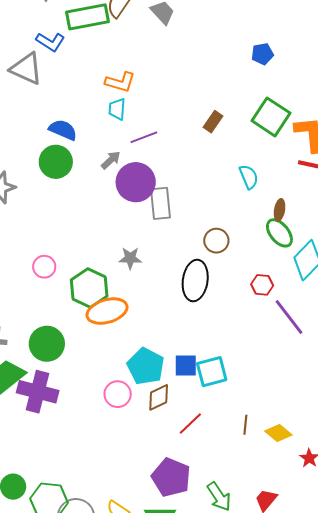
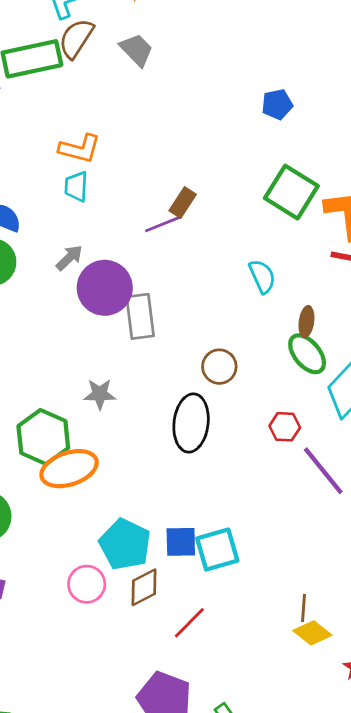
brown rectangle: (213, 122) -> (183, 203), moved
purple line: (144, 137) -> (164, 224), moved
brown line: (245, 425) -> (304, 608), moved

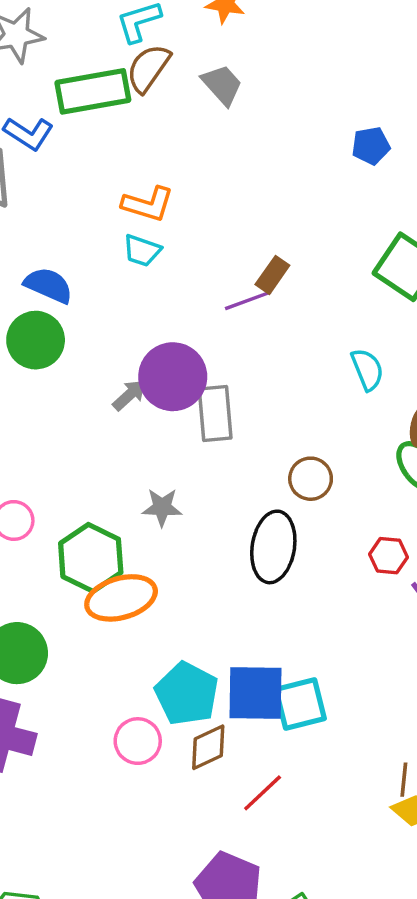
blue pentagon: (277, 104) -> (371, 146), moved
cyan trapezoid: (76, 186) -> (142, 251), turned -76
gray arrow: (69, 258) -> (129, 395), moved
blue square: (181, 542) -> (256, 693), size x1.5

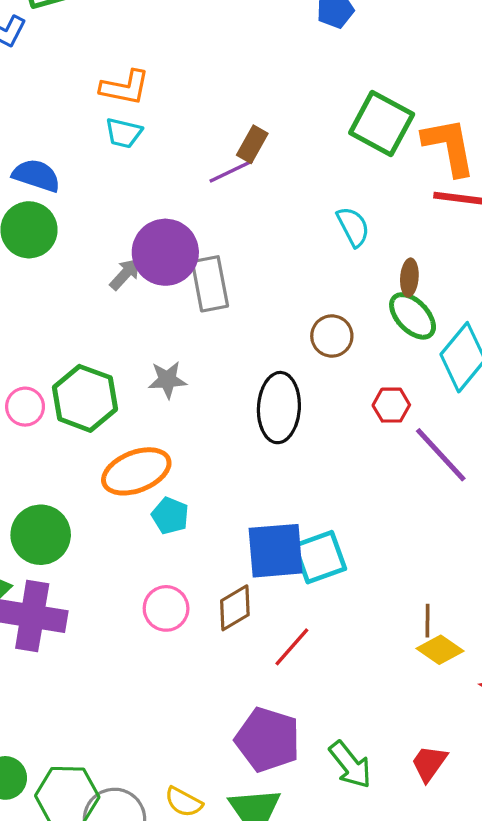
brown circle: (311, 479) -> (332, 336), moved
green hexagon: (91, 558) -> (85, 398), moved
cyan pentagon: (187, 694) -> (170, 516), moved, size x0.6

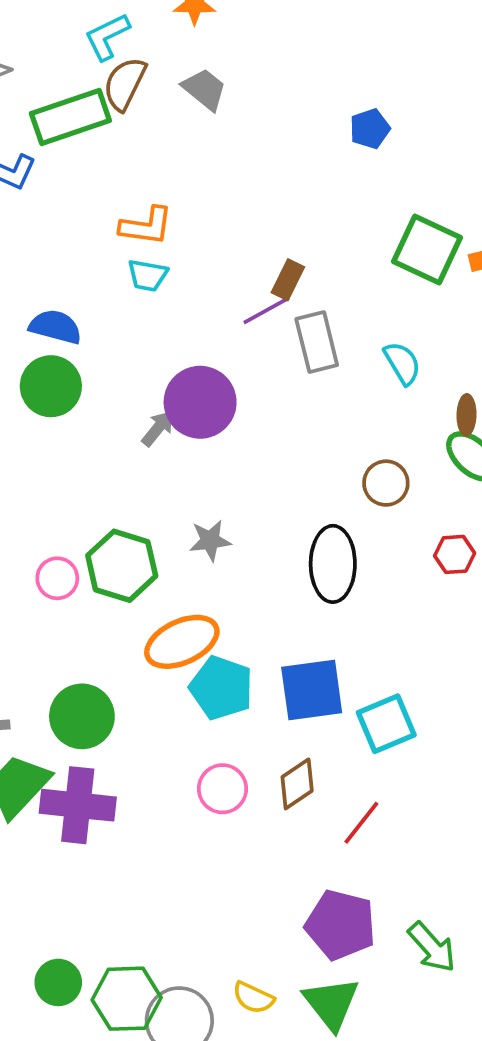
gray rectangle: (210, 284) -> (317, 342), moved
cyan pentagon: (170, 516) -> (221, 688), size x1.6
blue square: (276, 551) -> (312, 690), moved

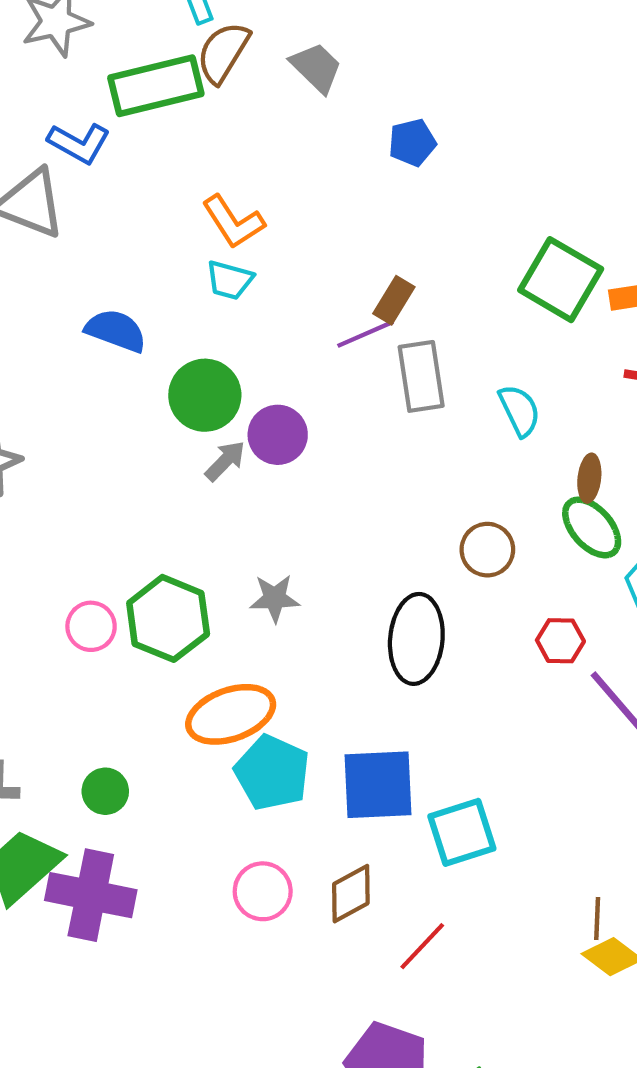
blue pentagon: (370, 129) -> (412, 142), moved
orange L-shape: (146, 226) -> (233, 222), turned 44
green circle: (51, 386) -> (205, 395), moved
purple circle: (200, 402) -> (278, 435), size x0.7
green circle: (82, 716) -> (105, 791), size x0.6

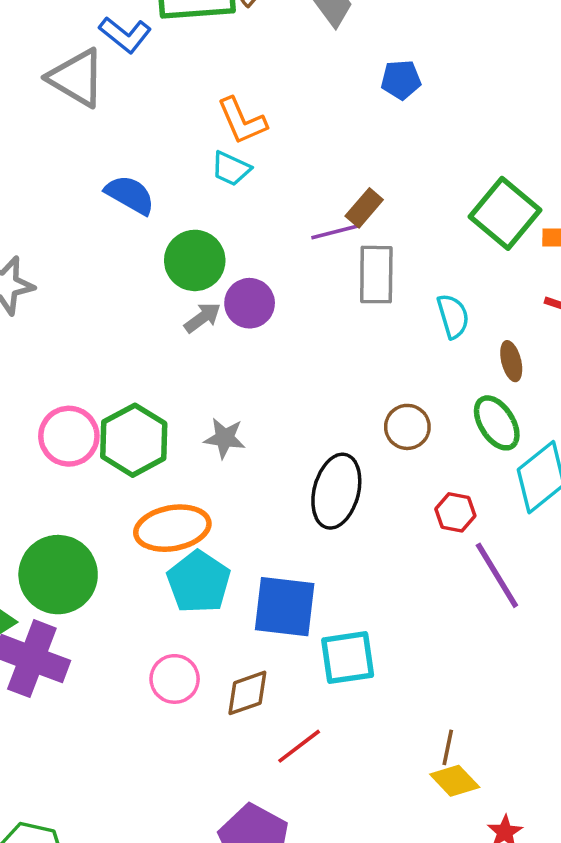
brown ellipse: (589, 478) -> (511, 361), moved, turned -30
pink circle: (91, 626) -> (69, 436), size x1.4
green circle: (105, 791) -> (58, 575), size x2.0

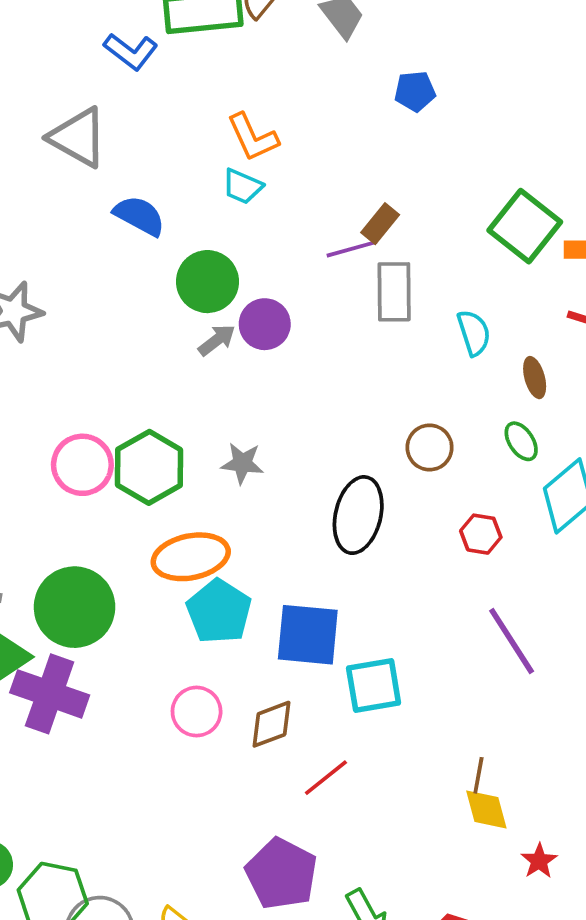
gray triangle: (77, 78) -> (78, 137), moved
green ellipse: (497, 423) -> (521, 441), size x0.7
purple line: (497, 575) -> (512, 641), moved
yellow diamond: (455, 781) -> (486, 810), turned 30

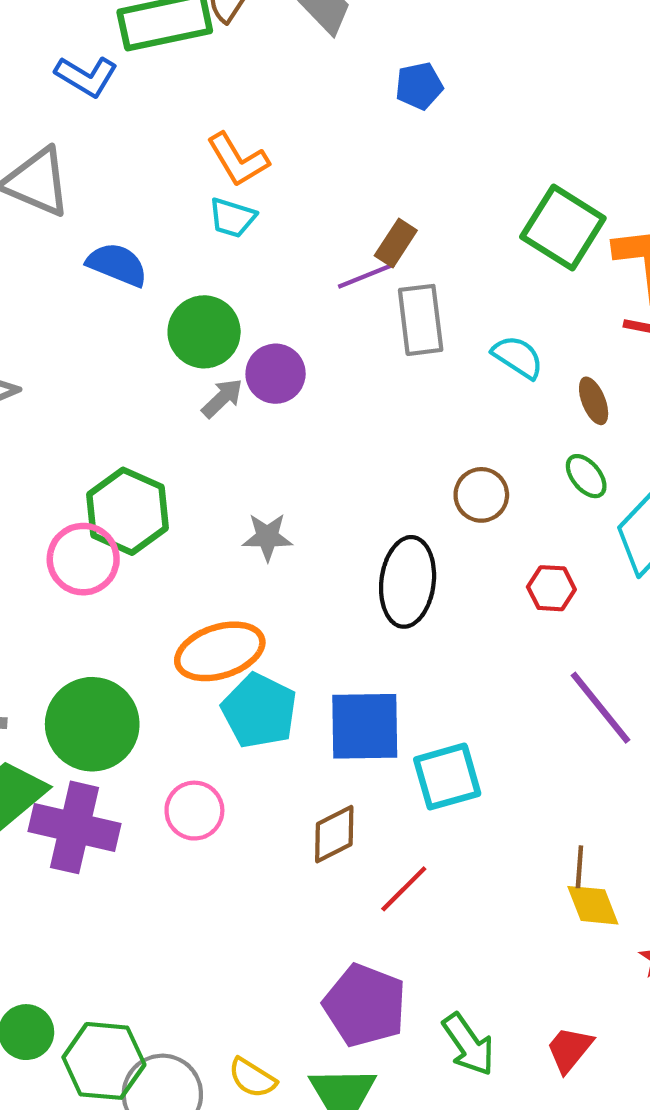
cyan semicircle: (474, 333) -> (518, 357), turned -33
green hexagon: (149, 467) -> (127, 511), moved
pink circle: (197, 712) -> (194, 811), moved

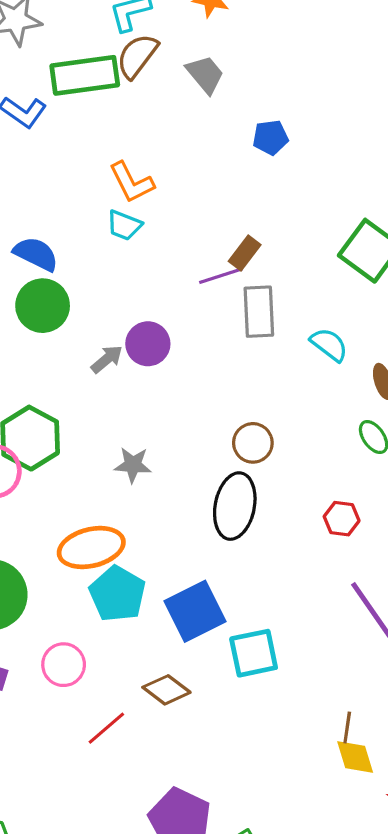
green circle: (204, 332) -> (43, 306), moved
brown circle: (481, 495) -> (253, 443), moved
blue square: (365, 726) -> (195, 611), turned -30
brown diamond: (334, 834) -> (166, 690), turned 60
red line: (404, 889) -> (106, 728), moved

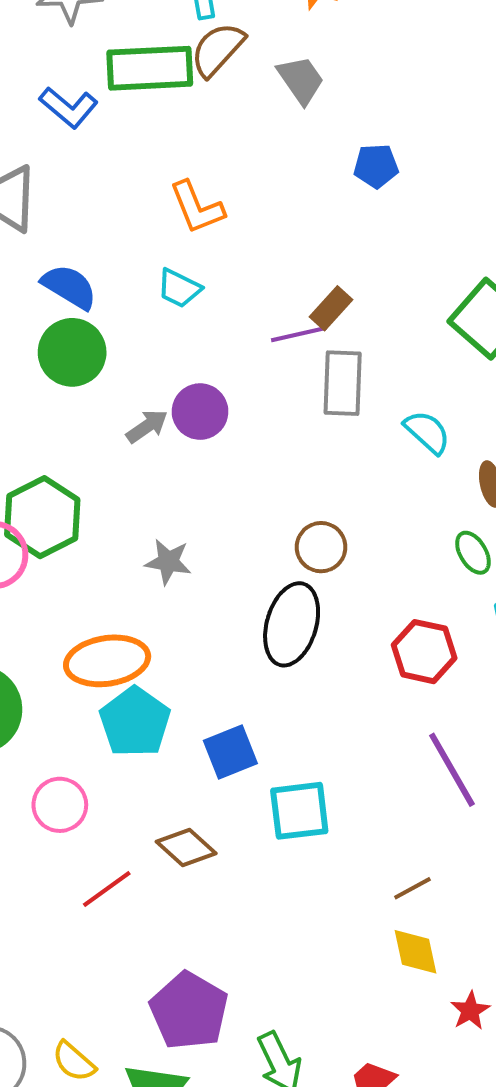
cyan trapezoid: (124, 225) -> (179, 288), moved
red hexagon: (342, 519) -> (424, 652), size x1.4
blue square: (195, 611) -> (230, 752), size x0.7
brown line: (347, 728) -> (412, 888), moved, turned 48

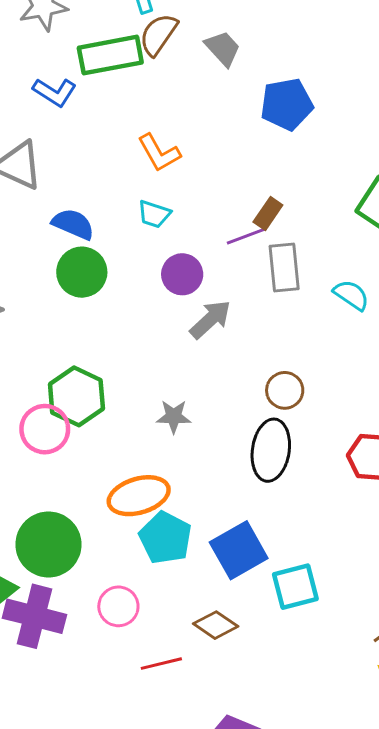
blue pentagon: (376, 166) -> (287, 104), size x1.6
purple circle: (200, 412) -> (182, 274), moved
gray arrow: (147, 426) -> (210, 319), moved, size x1.4
blue square: (230, 752) -> (239, 550), size x1.4
red line: (107, 889) -> (161, 664), turned 30

